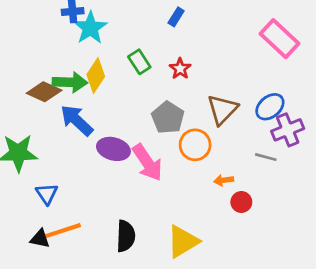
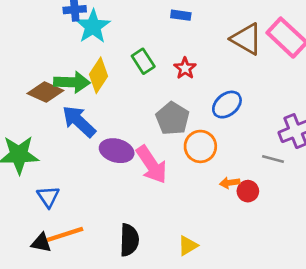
blue rectangle: (176, 17) -> (181, 15), turned 66
blue ellipse: (270, 107) -> (227, 105), moved
brown triangle: (222, 109) -> (246, 39), moved, turned -44
red circle: (241, 202) -> (248, 191), moved
yellow triangle: (183, 241) -> (188, 246), size x0.6

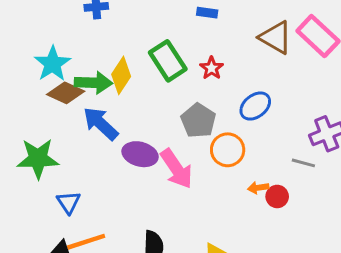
cyan star: (93, 26) -> (53, 64), moved
green rectangle: (143, 61) -> (168, 61), size x1.5

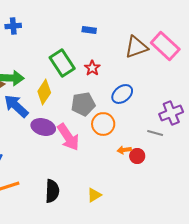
brown triangle: (276, 37) -> (136, 47), turned -50
yellow diamond: (121, 75) -> (44, 92), moved
gray pentagon: (198, 121) -> (83, 104), turned 30

